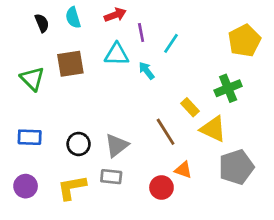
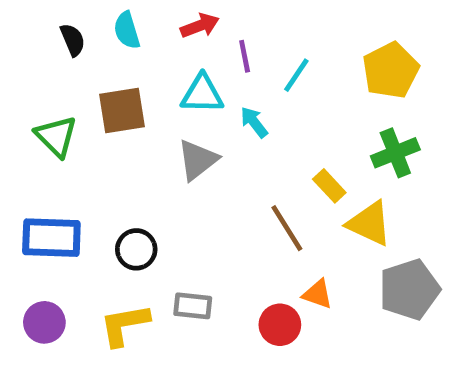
yellow pentagon: (244, 41) -> (391, 70), moved
blue rectangle: (30, 137) -> (51, 238), size x1.4
gray triangle: (117, 145) -> (197, 160), moved

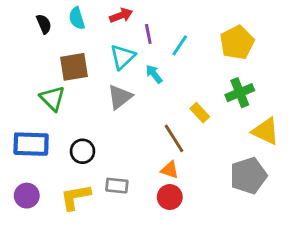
cyan triangle: (202, 94) -> (123, 57), turned -44
green triangle: (56, 136) -> (52, 98), moved
yellow triangle: (369, 223) -> (266, 131), moved
orange triangle: (318, 294) -> (170, 170), moved

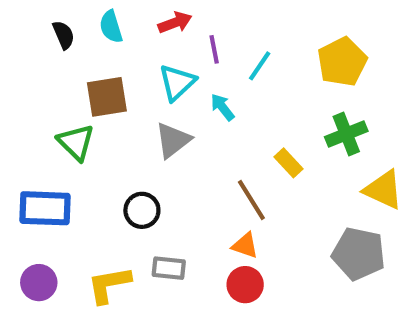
black circle: (83, 151) -> (142, 210), moved
gray pentagon: (248, 176) -> (359, 254), turned 30

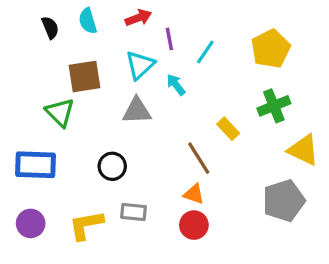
gray triangle: (173, 140) -> (137, 111), turned 36
gray pentagon: (359, 254) -> (284, 201), turned -30

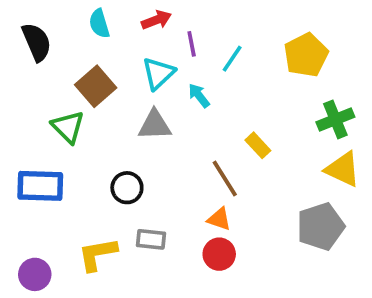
black semicircle: (50, 28) -> (37, 42), moved, size x1.5
brown square: (84, 76) -> (96, 86), turned -32
green cross: (274, 106) -> (335, 119), moved
purple circle: (31, 223) -> (35, 274), moved

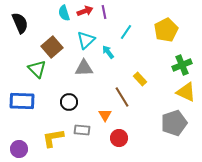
cyan semicircle: (99, 24) -> (64, 13), moved
purple line: (192, 44) -> (104, 12), moved
orange triangle: (219, 219) -> (105, 115), moved, turned 40

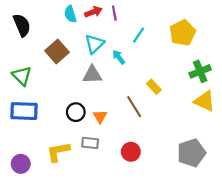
green triangle: (37, 69) -> (22, 76), moved
orange triangle: (105, 115) -> (100, 117), moved
gray pentagon: (174, 123) -> (191, 153), moved

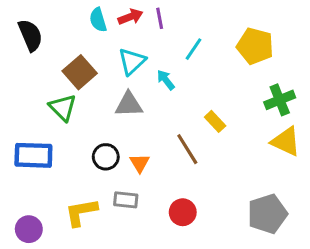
yellow pentagon: (183, 33) -> (255, 46), turned -30
green triangle: (22, 76) -> (63, 108), moved

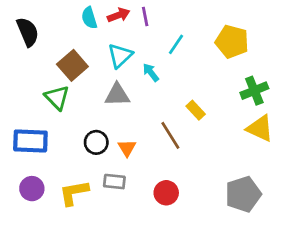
purple circle: (29, 229) -> (32, 189), moved

